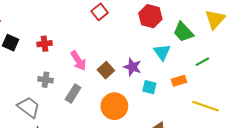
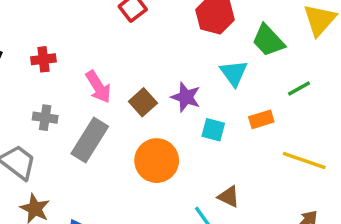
gray rectangle: (73, 93) -> (90, 140), size x1.4

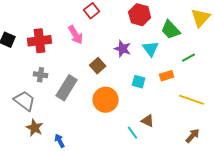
red cross: (43, 59) -> (40, 41), size x1.6
pink arrow: (98, 87) -> (76, 35), moved
purple star: (186, 97) -> (123, 49), moved

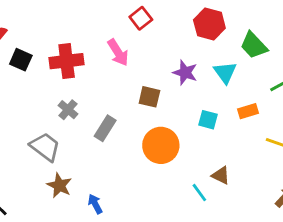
brown square: (98, 66) -> (149, 97), turned -35
gray cross: (41, 75) -> (68, 110), turned 32
gray rectangle: (67, 88) -> (105, 128), size x0.7

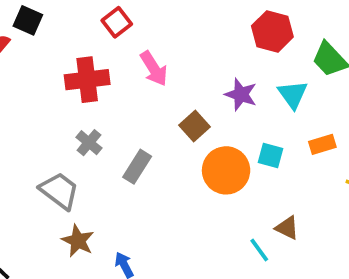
red square: (141, 18) -> (117, 22), moved
black square: (21, 60) -> (28, 20), moved
brown square: (149, 97) -> (195, 126), turned 35
orange circle: (161, 145) -> (226, 170), moved

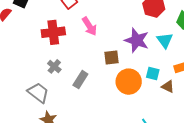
purple star: (241, 94) -> (137, 40), size x1.4
brown square: (195, 126) -> (112, 57), turned 35
brown triangle: (287, 228) -> (168, 87), moved

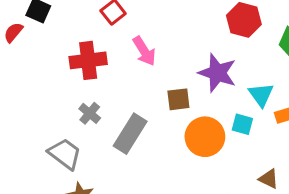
cyan triangle: (165, 40) -> (261, 95), moved
gray rectangle: (80, 80) -> (130, 134), size x1.4
brown triangle: (168, 87) -> (269, 179), moved

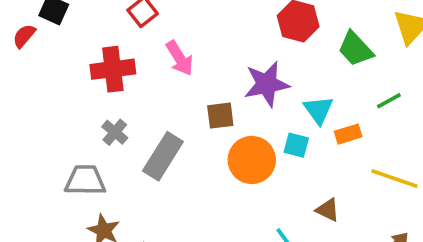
purple star: (217, 73) -> (267, 84), turned -30
gray trapezoid: (65, 154) -> (85, 180), turned -36

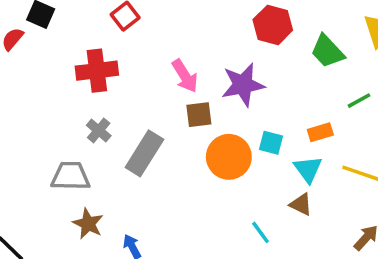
pink arrow: (180, 58) -> (185, 76), moved
cyan triangle: (318, 110) -> (308, 169), moved

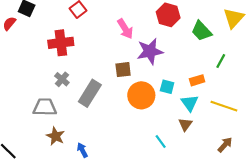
pink arrow: (185, 76) -> (125, 29), moved
green line: (359, 101) -> (221, 61), turned -32
brown triangle: (301, 204) -> (185, 124), turned 40

